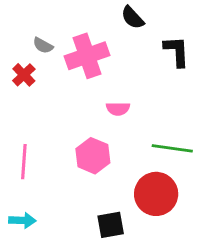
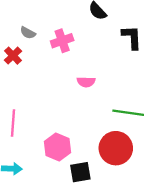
pink cross: (87, 56) -> (62, 41), size x0.7
pink hexagon: (93, 156) -> (58, 147), moved

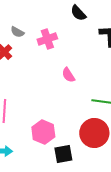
pink semicircle: (86, 82) -> (68, 75), turned 56

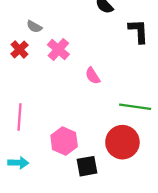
pink cross: (47, 39) -> (58, 49), moved, turned -30

